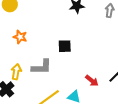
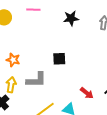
orange star: (20, 37) -> (13, 60), moved

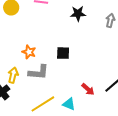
orange star: (13, 60) -> (29, 52), moved

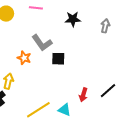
gray L-shape: (39, 72) -> (42, 43), moved, turned 50
red arrow: (88, 89) -> (83, 95), turned 64

